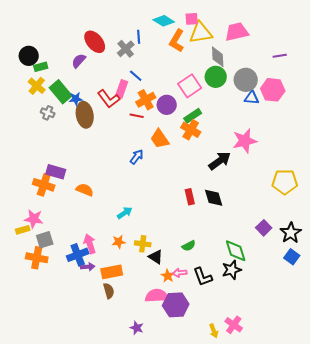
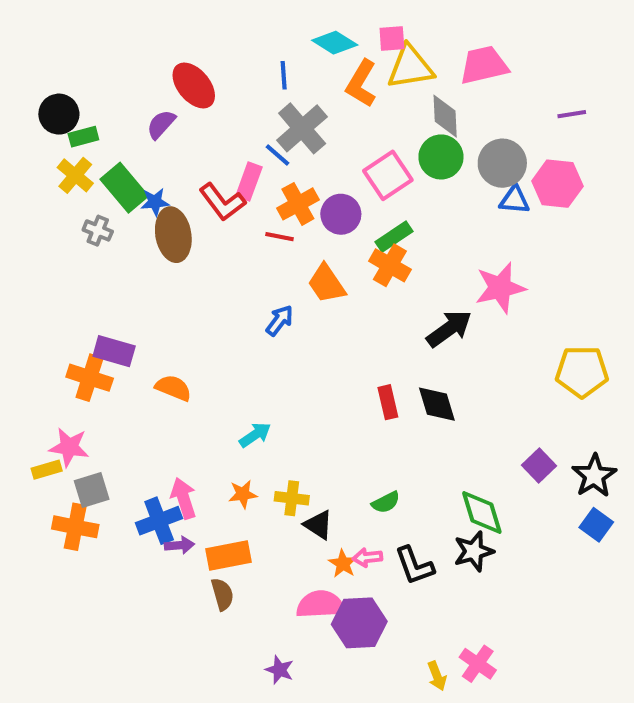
gray cross: (126, 49) -> (302, 128), moved, size x1.4

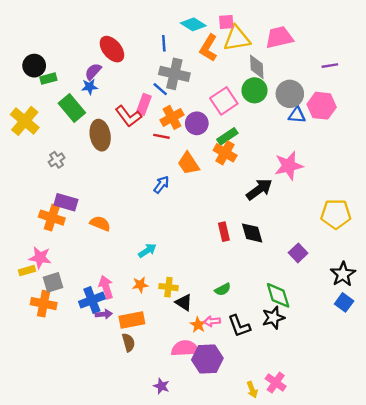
gray cross: (302, 128) -> (174, 74), turned -36
yellow cross: (75, 175) -> (25, 121), moved, size x1.4
blue star: (155, 202) -> (90, 87), moved
gray cross: (98, 231) -> (57, 160), moved, turned 35
purple square: (539, 466) -> (298, 253), moved

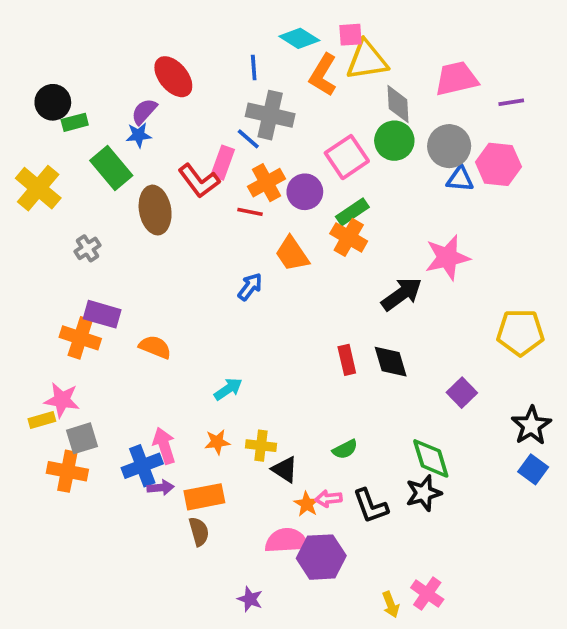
pink trapezoid: (279, 37) -> (456, 79), moved

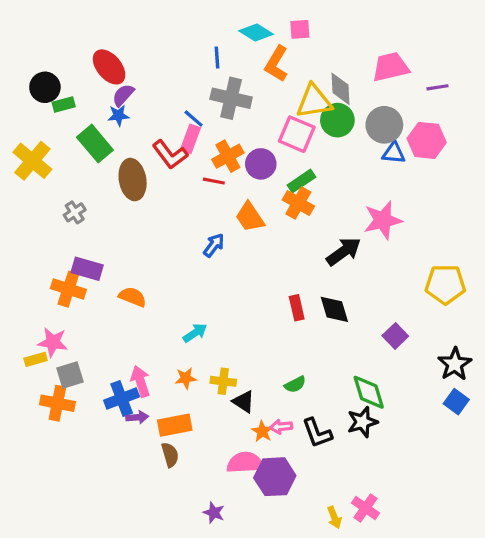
yellow triangle: (367, 60) -> (314, 101), moved
red ellipse: (173, 77) -> (109, 67), moved
blue line: (248, 139) -> (194, 119), moved
pink square: (347, 157) -> (297, 134), turned -33

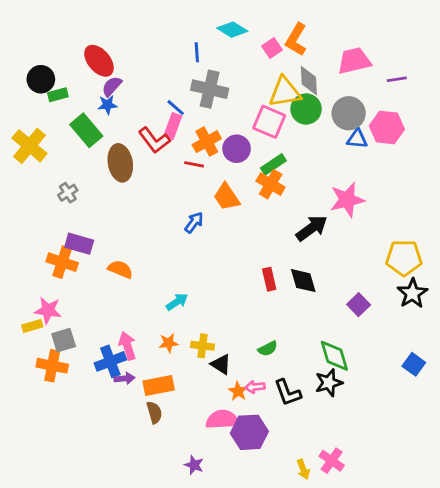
pink square: (300, 29) -> (272, 48), moved, turned -30
orange L-shape: (276, 64) -> (296, 40), moved
black star: (455, 364) -> (412, 293), moved

